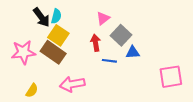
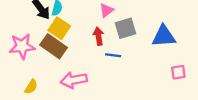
gray square: (121, 35) -> (126, 28), turned 30
blue triangle: (133, 52) -> (164, 36), moved, size x1.6
pink square: (171, 77) -> (178, 72), size x0.6

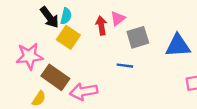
red arrow: (99, 36) -> (101, 26), moved
brown rectangle: (54, 46) -> (55, 77), moved

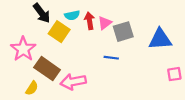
cyan semicircle: (66, 16) -> (72, 15), moved, turned 64
pink triangle: (118, 18) -> (105, 23), moved
pink star: (29, 56) -> (23, 49), turned -30

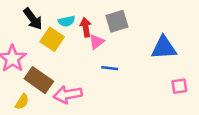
pink triangle: (105, 23) -> (96, 42), moved
gray square: (123, 32) -> (117, 21), moved

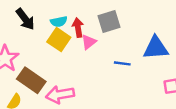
yellow square: (52, 39) -> (59, 40), moved
blue line: (110, 68) -> (122, 63), moved

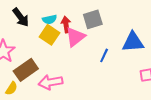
pink triangle: (89, 42) -> (75, 37), size x1.5
blue line: (122, 63) -> (104, 55), turned -72
brown rectangle: (31, 80) -> (26, 70), turned -70

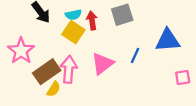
pink triangle: (75, 37) -> (102, 64), moved
pink arrow: (51, 82) -> (69, 69), moved, turned 105
yellow semicircle: (11, 88) -> (54, 89), moved

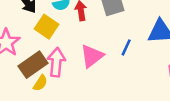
yellow square: (73, 32) -> (47, 27), moved

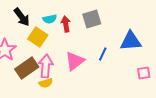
yellow semicircle: (40, 83) -> (46, 83), moved, turned 40

